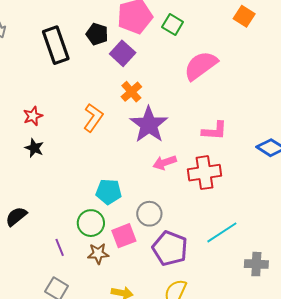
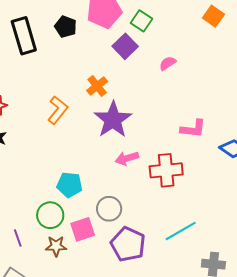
purple square: (123, 53) -> (125, 46), moved
pink semicircle: (201, 66) -> (168, 63), size x0.5
pink L-shape: (214, 131) -> (193, 129), moved

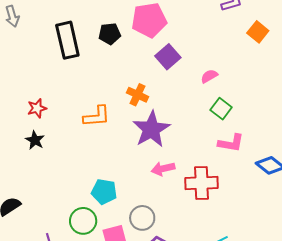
green square: (142, 21) -> (221, 109), moved
black pentagon: (66, 27) -> (110, 34), turned -30
orange cross: (97, 86) -> (138, 95), turned -30
orange L-shape: (58, 110) -> (97, 116), turned 44

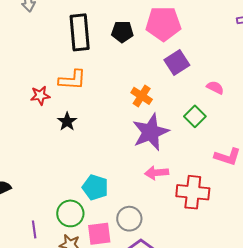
pink semicircle: (209, 76) -> (215, 87), turned 48
green square: (221, 109) -> (195, 116), moved
orange L-shape: (97, 116) -> (72, 80), moved
black star: (35, 140) -> (67, 122), moved

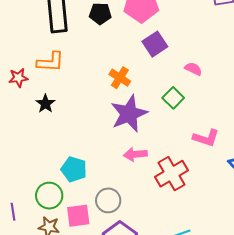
red cross: (193, 192) -> (172, 174), turned -36

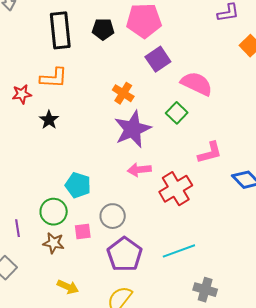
pink semicircle: (193, 69) -> (197, 84), size x1.8
pink L-shape: (206, 138) -> (210, 153), turned -32
pink square: (78, 216) -> (83, 232), size x0.7

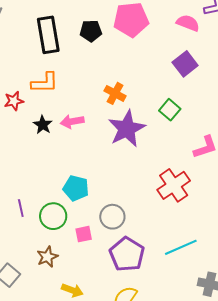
purple square: (158, 59) -> (185, 64), moved
pink semicircle: (197, 84) -> (188, 23), moved, size x0.7
pink arrow: (139, 170) -> (72, 122), moved
purple line: (17, 228) -> (21, 208), moved
brown star: (54, 243) -> (47, 257), moved, turned -30

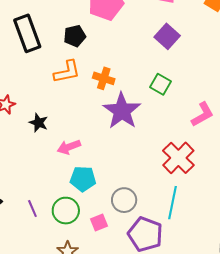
black pentagon: (91, 31) -> (75, 36), moved
orange L-shape: (45, 83) -> (67, 72), moved
pink arrow: (72, 122) -> (69, 147), moved
cyan line: (181, 247) -> (173, 203), moved, turned -44

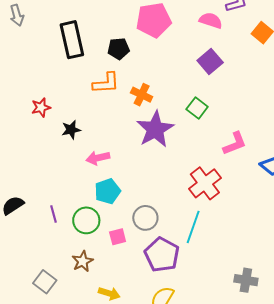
black star: (39, 123) -> (71, 130), turned 30
cyan pentagon: (83, 179) -> (108, 191), turned -30

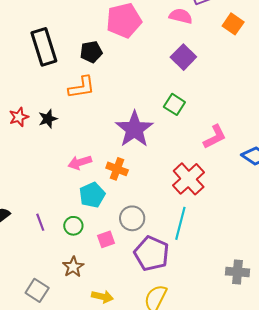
orange cross: (142, 95) -> (117, 169), moved
black star: (71, 130) -> (48, 119), moved
green circle: (86, 220) -> (73, 226), size x0.7

